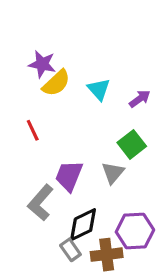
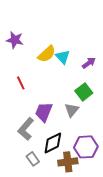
purple star: (42, 64) -> (15, 40), moved
yellow semicircle: (56, 83) -> (47, 54), moved
gray rectangle: (70, 250) -> (33, 159), moved

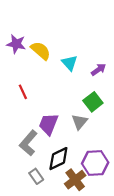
yellow semicircle: (47, 54) -> (41, 51), moved, turned -96
brown cross: (68, 162) -> (75, 180), turned -30

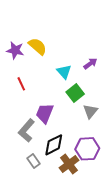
purple star: (16, 44) -> (15, 50), moved
cyan triangle: (70, 63) -> (64, 72), moved
green square: (93, 102) -> (75, 93), moved
gray triangle: (80, 122) -> (90, 111), moved

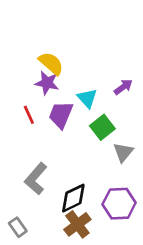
purple star: (15, 50) -> (47, 83), moved
purple trapezoid: (45, 113) -> (61, 115), moved
gray rectangle: (34, 161) -> (18, 227), moved
brown cross: (69, 164) -> (77, 224), moved

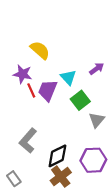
purple star: (47, 83) -> (23, 74), moved
red line: (29, 115) -> (31, 90), moved

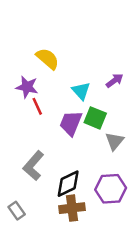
purple trapezoid: (48, 90) -> (71, 123), moved
green square: (80, 100) -> (95, 118), turned -30
brown cross: (61, 177) -> (72, 208), turned 30

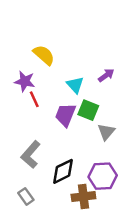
brown cross: (72, 208) -> (83, 196), moved
gray rectangle: (17, 211) -> (26, 196), moved

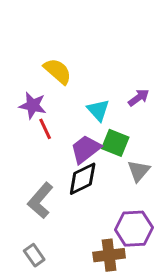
purple trapezoid: (65, 115) -> (86, 149), turned 30
black diamond: (63, 171) -> (83, 179), moved

